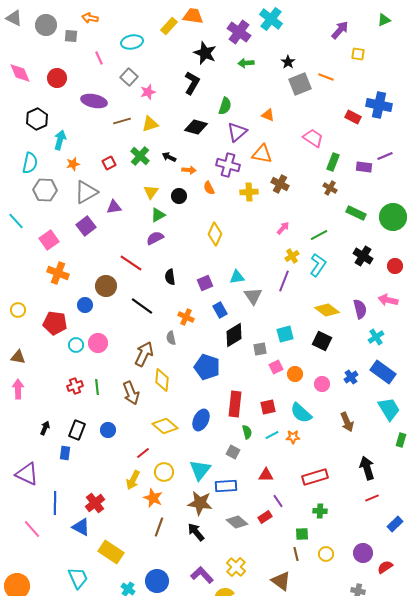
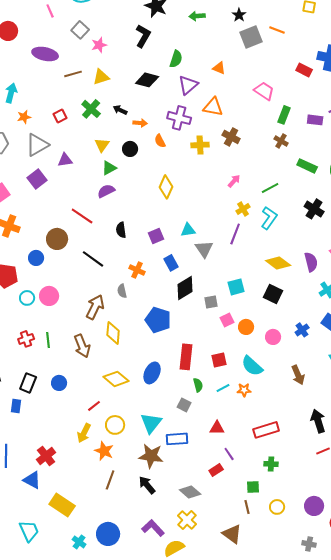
gray diamond: (237, 522) -> (190, 492), moved

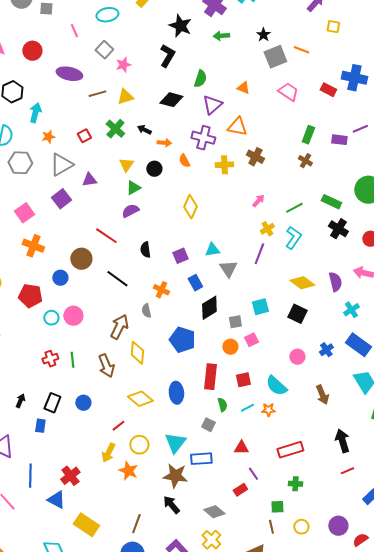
pink trapezoid: (264, 91) -> (288, 92), moved
green rectangle: (307, 166) -> (331, 202), moved
orange circle: (246, 327) -> (230, 347), moved
blue ellipse: (152, 373) -> (176, 393), turned -30
brown line: (110, 480) -> (136, 524), moved

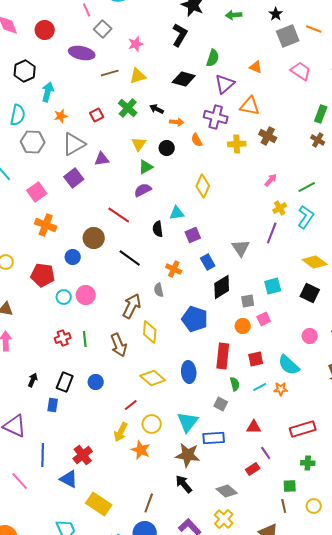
gray square: (104, 50) -> (103, 29), moved
cyan triangle: (212, 250) -> (177, 213), moved

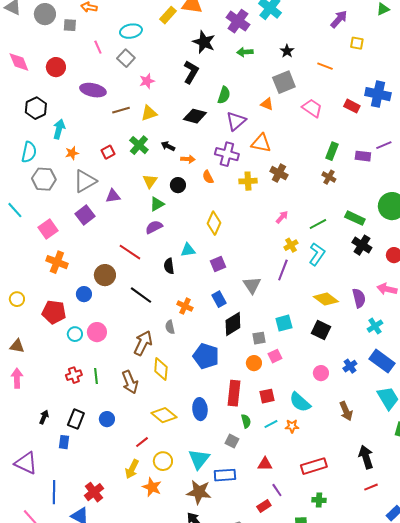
gray square: (103, 29) -> (126, 58), moved
gray square: (288, 36) -> (284, 82), moved
purple square: (193, 235) -> (218, 264), moved

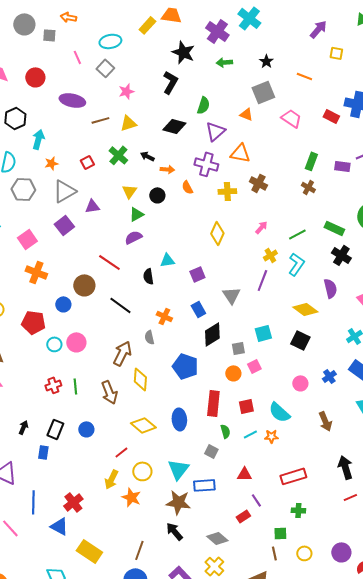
yellow diamond: (214, 223) -> (217, 233), moved
purple semicircle: (359, 298) -> (330, 288), moved

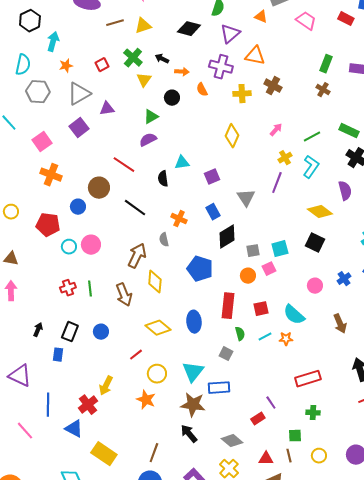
yellow triangle: (129, 191) -> (144, 80), moved
cyan square: (263, 333) -> (280, 249), moved
red triangle: (244, 474) -> (266, 459), moved
yellow arrow: (111, 479) -> (106, 386), moved

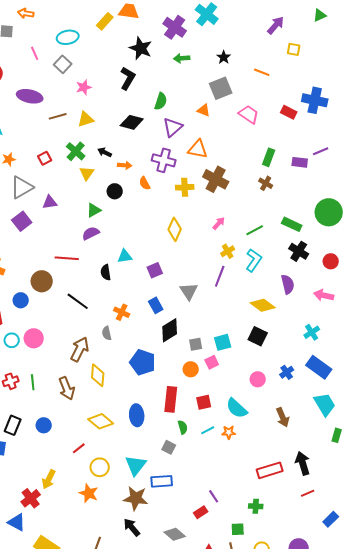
brown cross: (273, 86) -> (216, 179), size x1.4
red line: (124, 165) -> (67, 258), turned -30
red rectangle: (308, 379) -> (270, 470), moved

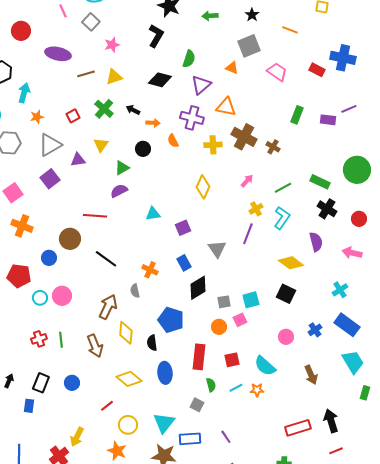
yellow triangle: (87, 173) -> (101, 145), moved
brown cross: (266, 183) -> (273, 147), moved
black semicircle: (106, 272) -> (152, 343), moved
purple line: (214, 496) -> (226, 437), moved

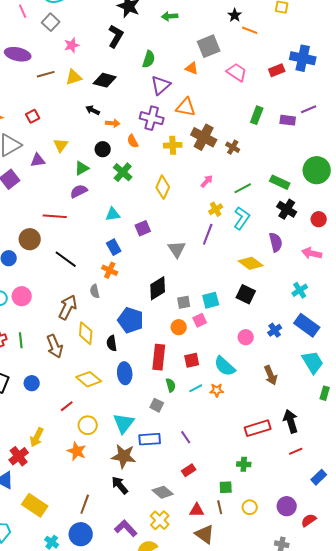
black star: (252, 15) -> (235, 15), moved
red rectangle: (317, 70) -> (277, 70), turned -49
black diamond: (160, 80) -> (105, 80), moved
green cross: (104, 109) -> (123, 172), moved
blue rectangle: (184, 263) -> (114, 247), moved

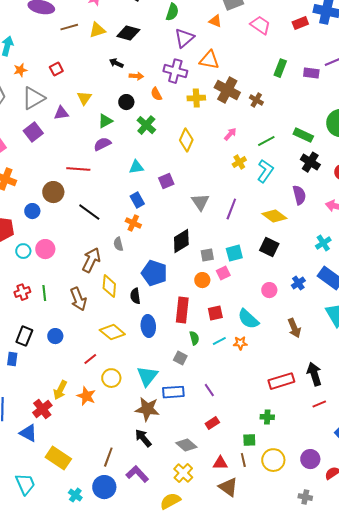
purple line: (208, 234) -> (231, 209), moved
orange star: (77, 451) -> (86, 396), moved
yellow circle: (250, 507) -> (273, 460), size x1.5
purple L-shape: (126, 528) -> (137, 474), moved

